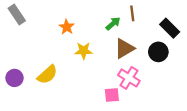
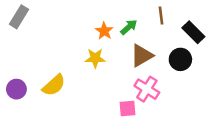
brown line: (132, 13) -> (161, 15), moved
gray rectangle: (17, 15) -> (19, 17), turned 66
orange star: (67, 27) -> (104, 31), moved

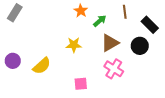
orange star: (104, 31) -> (81, 11), moved
purple circle: (16, 89) -> (13, 61), moved
pink square: (127, 108) -> (81, 84), moved

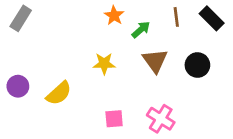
black rectangle: (150, 25) -> (212, 18), moved
brown triangle: (110, 43) -> (155, 61), turned -36
pink cross: (114, 69) -> (161, 119), moved

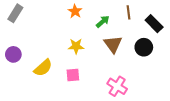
orange star: (114, 16) -> (75, 11), moved
black rectangle: (212, 18) -> (154, 24), moved
purple circle: (18, 86) -> (13, 54), moved
pink square: (114, 119) -> (73, 75), moved

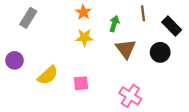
gray rectangle: (15, 13) -> (28, 18), moved
green arrow: (103, 22) -> (114, 24), turned -32
yellow star: (76, 46) -> (84, 37), moved

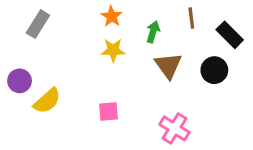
yellow semicircle: (48, 75) -> (47, 101), moved

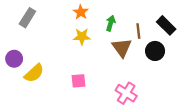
brown line: (191, 18) -> (138, 31), moved

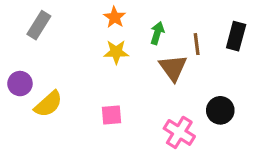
black rectangle: (166, 25) -> (236, 36), turned 60
black circle: (155, 51) -> (220, 110), moved

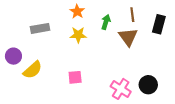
gray rectangle: (39, 25) -> (40, 28), moved, turned 48
brown line: (197, 44) -> (132, 15), moved
brown triangle: (173, 68) -> (128, 37), moved
black circle: (220, 110) -> (148, 85), moved

